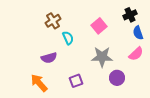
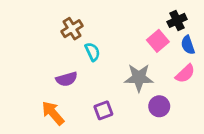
pink square: (99, 26) -> (158, 41), moved

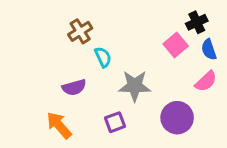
gray star: (139, 78) -> (135, 86), moved
purple circle: (159, 106) -> (177, 118), size x1.4

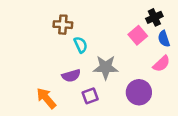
brown cross: (80, 31) -> (63, 25), turned 36
purple semicircle: (74, 87) -> (71, 76), moved

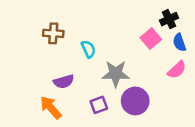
brown cross: (63, 25) -> (53, 33), moved
purple semicircle: (71, 76) -> (64, 81), moved
purple circle: (139, 92) -> (135, 101), moved

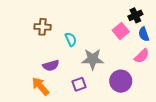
purple circle: (135, 101) -> (121, 81), moved

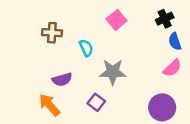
pink square: (121, 31) -> (117, 20), moved
purple circle: (121, 81) -> (162, 107), moved
purple square: (79, 84) -> (96, 102), turned -32

